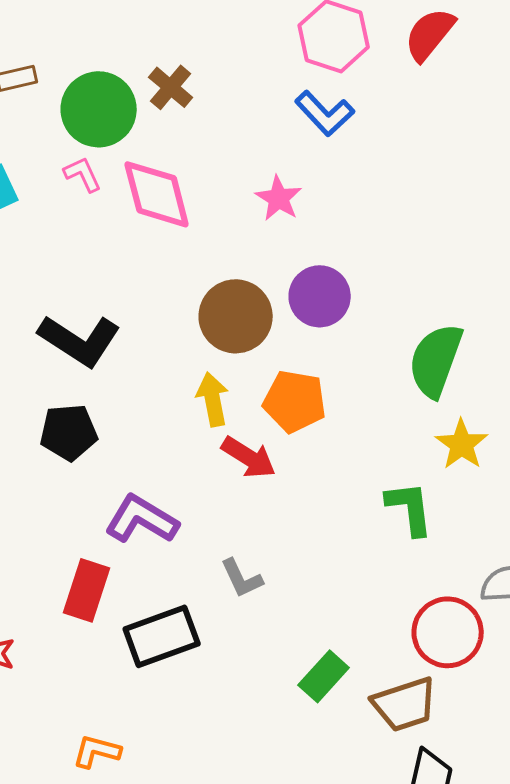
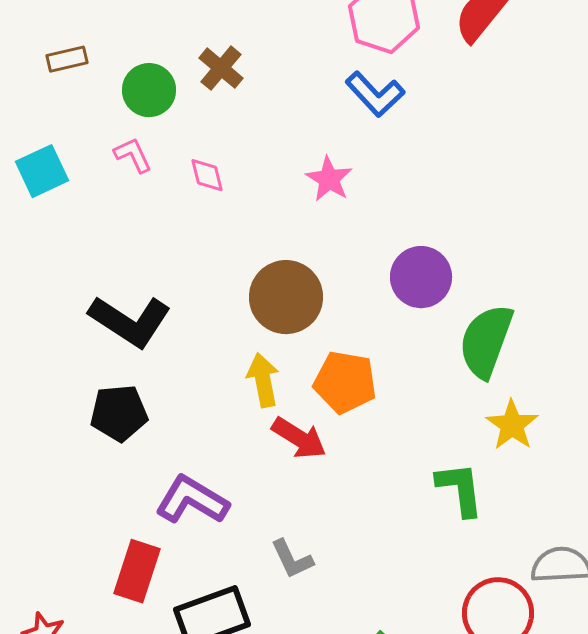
green circle: (99, 109) -> (149, 90), size x0.7
pink diamond: (157, 194) -> (207, 175), size x0.5
purple circle: (320, 296) -> (421, 277), moved

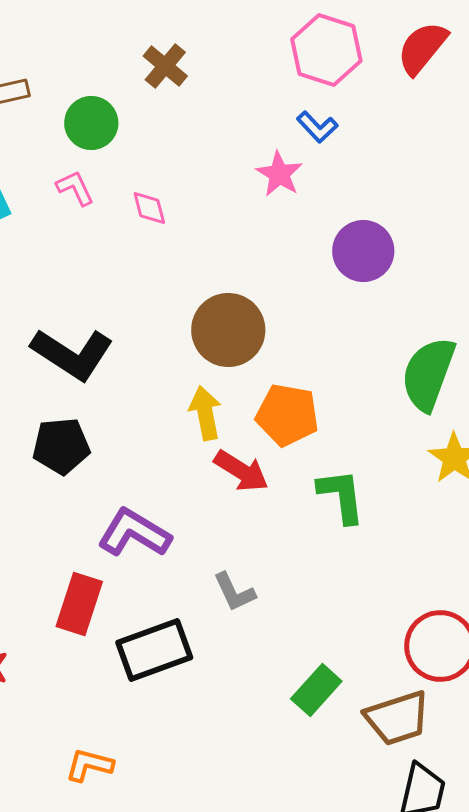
brown cross: (221, 68) -> (165, 66), moved
blue L-shape: (375, 94) -> (317, 127), size x0.7
pink star: (329, 179) -> (279, 174), moved
purple circle: (421, 277) -> (363, 251), moved
green L-shape: (460, 489) -> (341, 496), moved

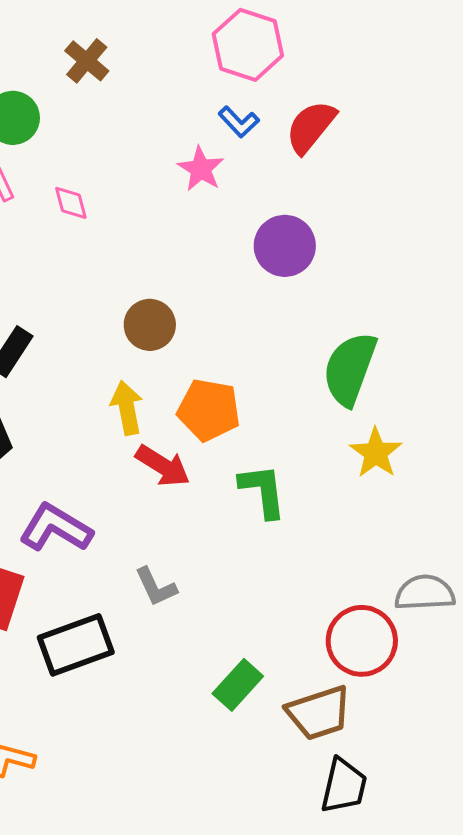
red semicircle: (422, 48) -> (311, 127), moved
brown circle: (228, 330) -> (150, 325), size x0.7

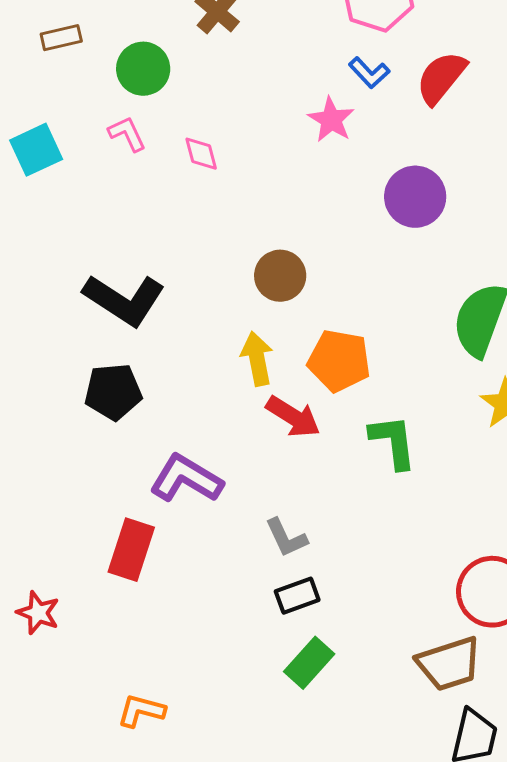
black rectangle: (76, 645) -> (297, 596), moved, size x0.6
green rectangle: (238, 685) -> (309, 663), moved

